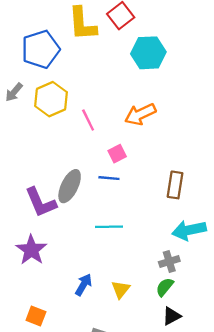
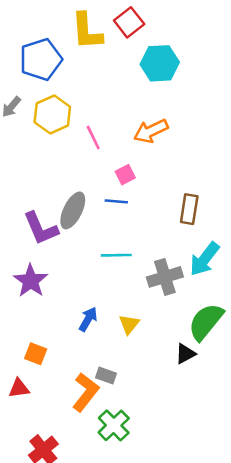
cyan arrow: (189, 230) -> (205, 259), turned -40
gray cross: (169, 261) -> (165, 277), moved, size x1.5
green semicircle: (165, 287) -> (206, 322), moved, size x1.8

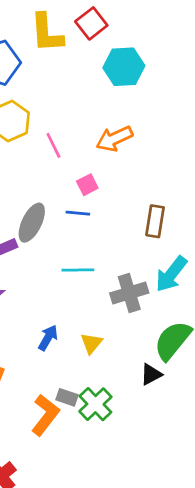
green cross: (114, 425) -> (95, 404), moved

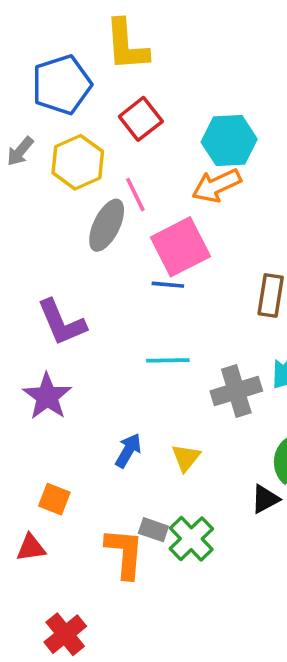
red square: (91, 23) -> (141, 119), moved
cyan hexagon: (124, 67) -> (229, 141), moved
pink square: (87, 185) -> (180, 247), size x2.0
gray ellipse: (32, 223) -> (107, 225), moved
orange L-shape: (45, 415) -> (125, 553), turned -33

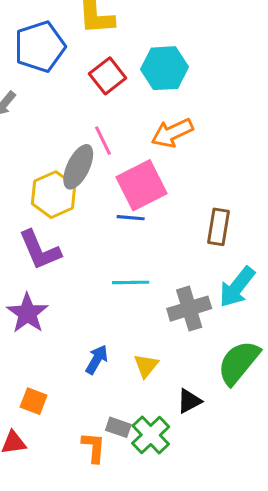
cyan hexagon: (229, 141) -> (165, 68), moved
yellow hexagon: (78, 162) -> (54, 195), moved
black triangle: (265, 499) -> (189, 401), moved
orange L-shape: (125, 553) -> (94, 447), size x0.7

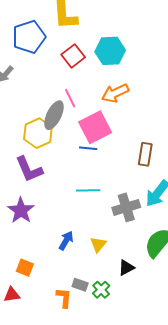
green cross: (151, 435) -> (101, 290), size x0.7

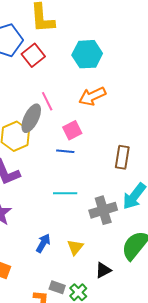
red square: (73, 56) -> (33, 55), moved
pink square: (95, 127) -> (72, 130), size x0.6

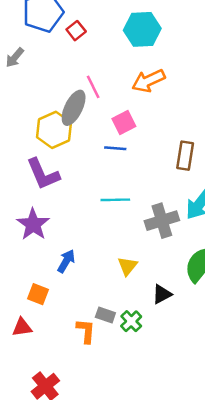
red square: (33, 55) -> (76, 31), size x0.7
blue arrow: (43, 243) -> (66, 261), moved

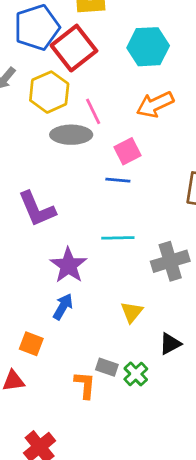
red square: (76, 31) -> (74, 48), size x2.0
gray ellipse: (74, 108) -> (71, 135), turned 64
yellow hexagon: (54, 130) -> (49, 92), moved
purple star: (33, 224) -> (68, 265), moved

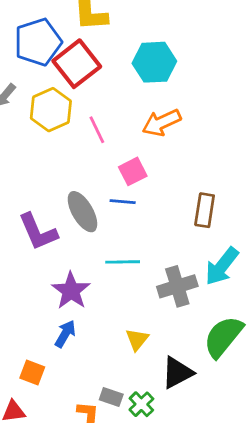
gray ellipse: (71, 135) -> (82, 212), moved, turned 60
black triangle: (170, 344) -> (177, 373), size x1.4

